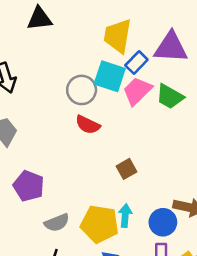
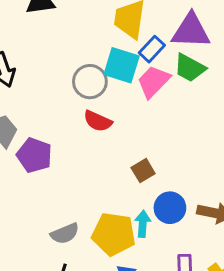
green trapezoid: (170, 97) -> (190, 68), moved
purple pentagon: (29, 186) -> (34, 155), moved
blue circle: (163, 222) -> (170, 208), moved

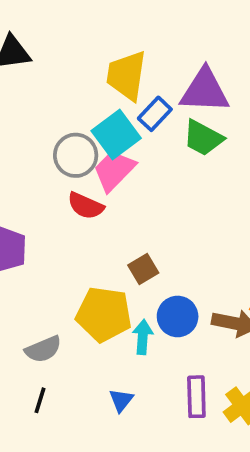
cyan square: (122, 65) -> (116, 134), turned 36
pink trapezoid: (153, 81) -> (114, 170), moved
yellow pentagon: (114, 234) -> (104, 314), moved

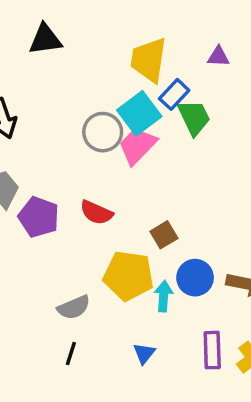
purple triangle: (205, 91) -> (218, 57), moved, size x0.5
green trapezoid: (203, 138) -> (194, 117), moved, turned -144
red semicircle: (86, 206) -> (96, 213), moved

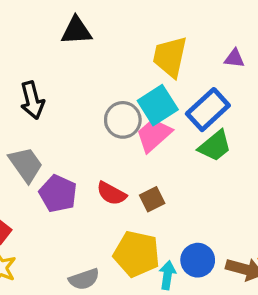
blue rectangle: (174, 94) -> (208, 110), moved, size x1.5
green trapezoid: (194, 117) -> (215, 146), moved, turned 72
brown square: (164, 235) -> (152, 199), moved

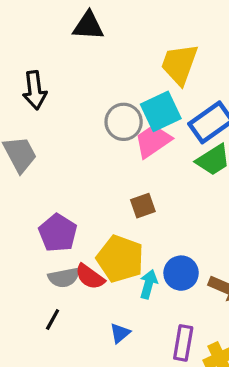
red semicircle: (111, 193) -> (90, 277), moved
purple pentagon: (58, 194) -> (58, 233), moved

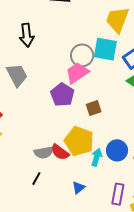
cyan square: (161, 111) -> (105, 49), turned 35
pink trapezoid: (153, 141) -> (77, 73), moved
purple pentagon: (58, 233) -> (62, 95), moved

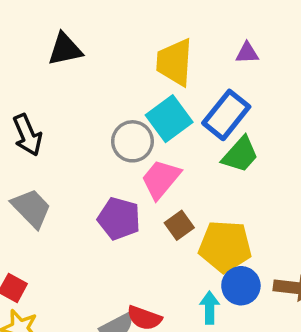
cyan square: (105, 49) -> (169, 119), turned -30
pink trapezoid: (77, 73) -> (161, 179), moved
yellow pentagon: (79, 141) -> (225, 246), moved

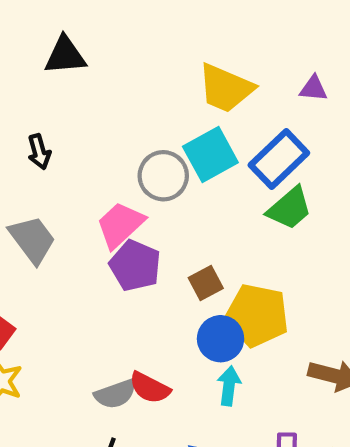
black triangle: (65, 49) -> (65, 55), moved
yellow trapezoid: (175, 62) -> (226, 88), turned -78
black arrow: (27, 135) -> (39, 152), size x0.7
pink trapezoid: (161, 179) -> (120, 225), moved
blue circle: (241, 286) -> (221, 339), moved

